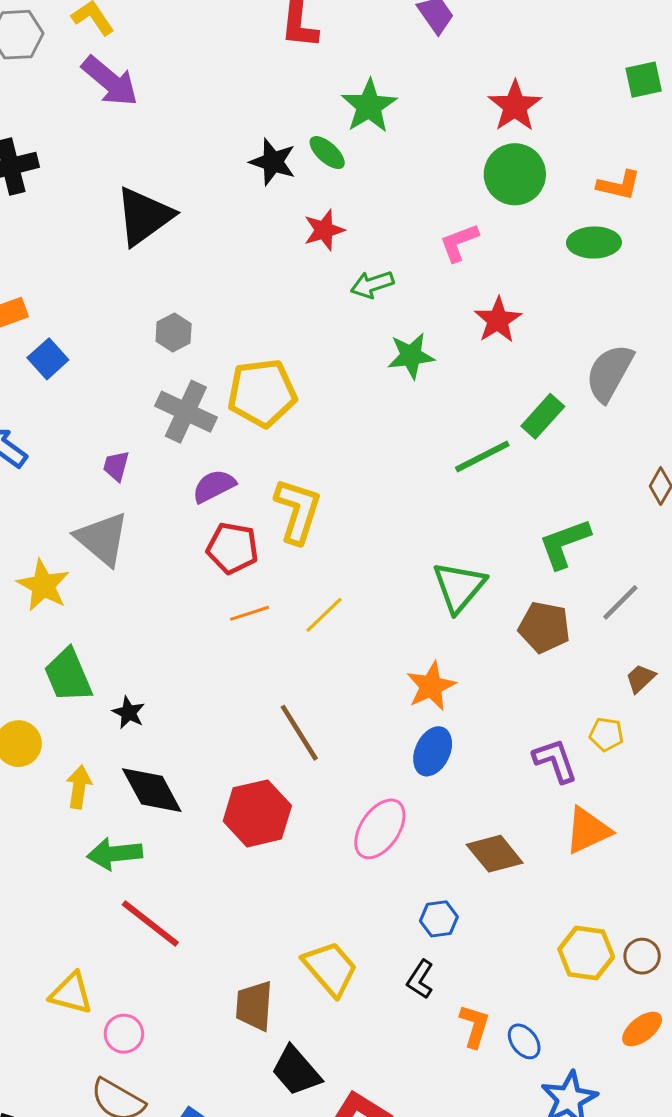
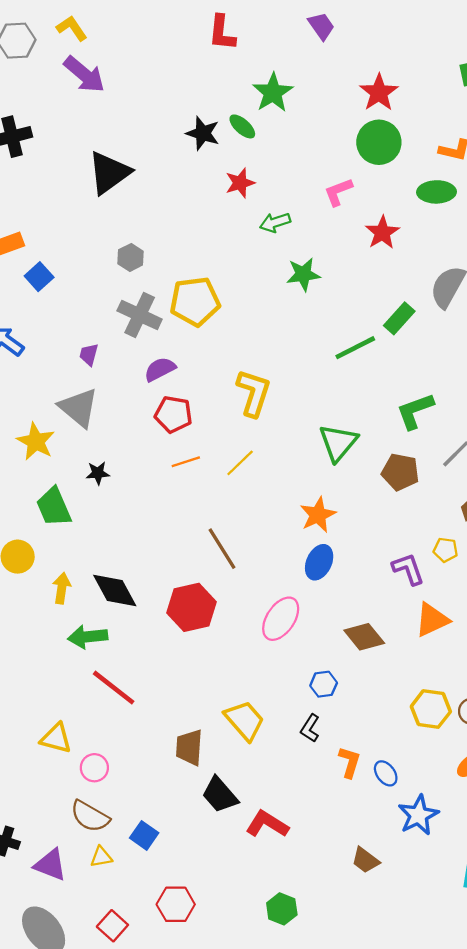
red star: (498, 320) -> (382, 233), moved
yellow L-shape: (298, 511) -> (254, 393), moved
black star: (129, 713) -> (98, 473), moved, turned -30

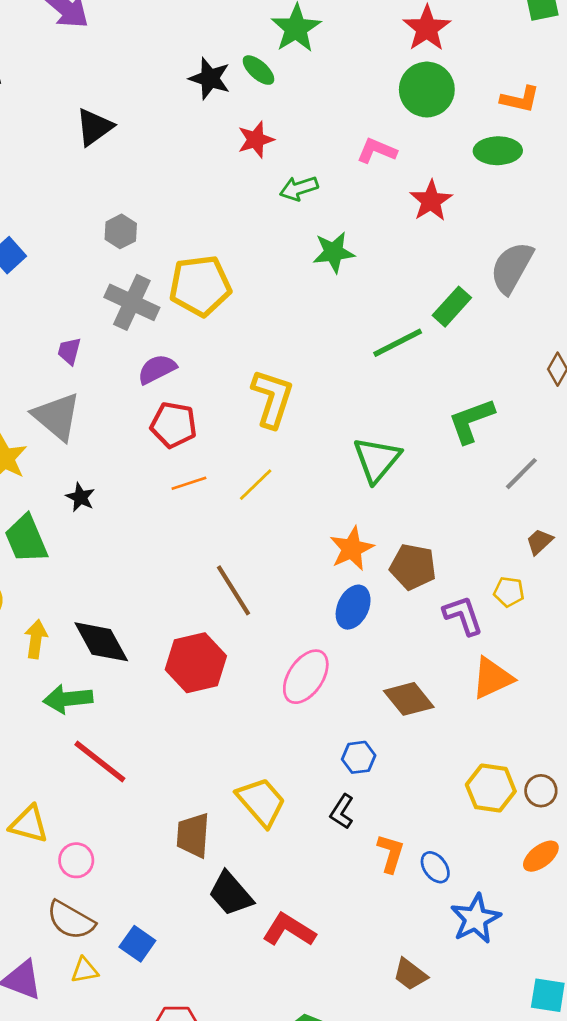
black triangle: (109, 173) -> (94, 127), size x0.7
pink L-shape: (338, 192) -> (377, 151), turned 44
brown pentagon: (400, 472) -> (413, 567), moved
black star: (98, 473) -> (80, 497), turned 30

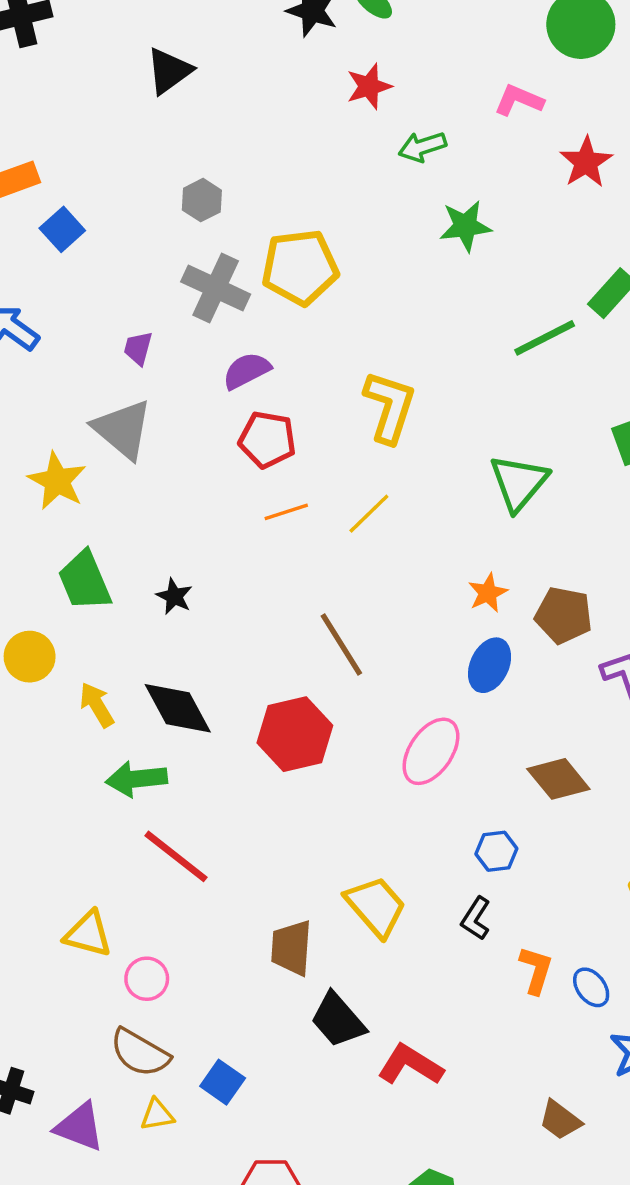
black star: (80, 497) -> (174, 596), moved
orange star: (352, 549) -> (488, 593), size x0.7
yellow arrow: (36, 639) -> (97, 705), turned -39

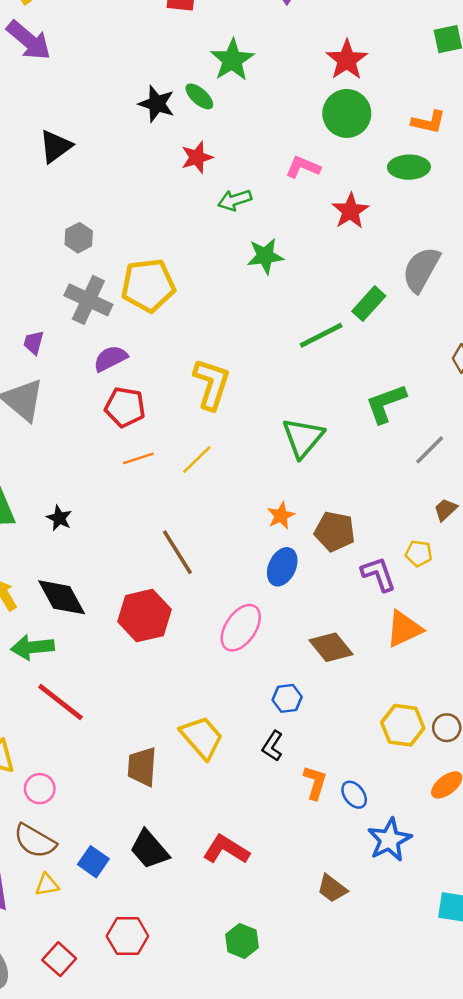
black trapezoid: (338, 1020) -> (149, 850), moved

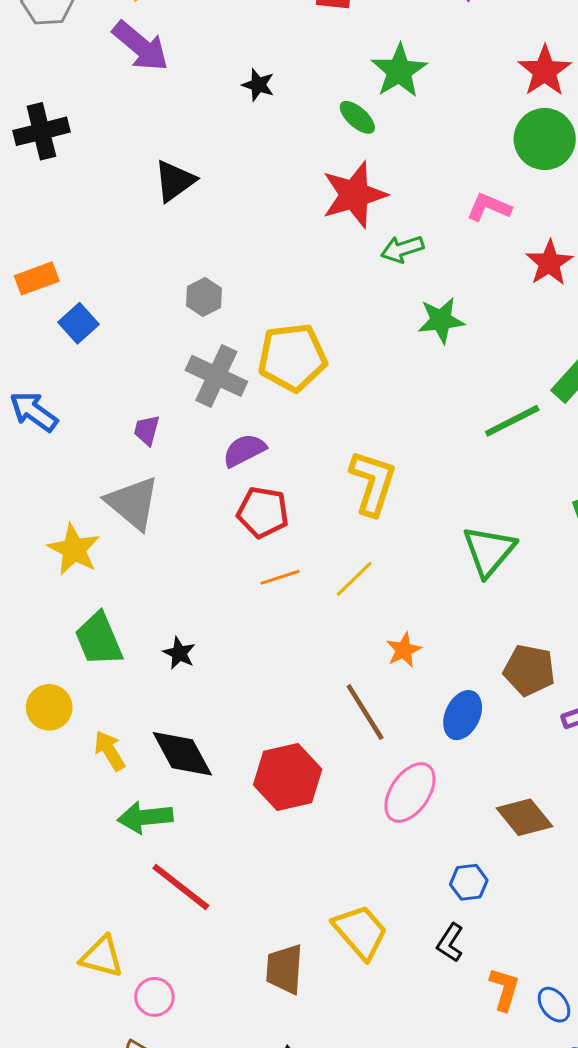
black star: (157, 104) -> (258, 85), moved, size x0.7
red star: (197, 157) -> (354, 195), size x1.6
orange star: (281, 516) -> (404, 650), moved
brown line: (177, 552) -> (365, 712), moved

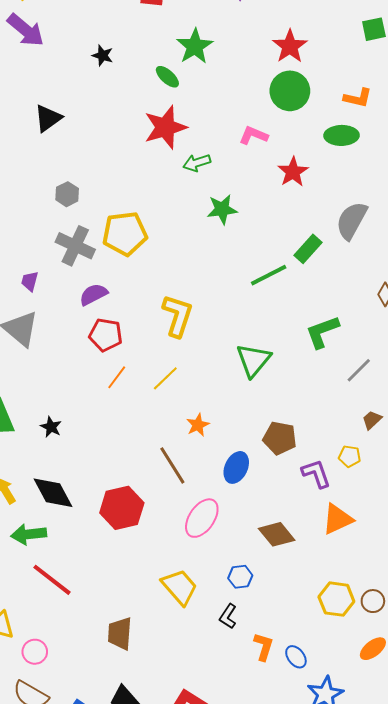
orange line: (280, 577) -> (117, 377), turned -35
yellow trapezoid: (360, 932) -> (180, 587), moved

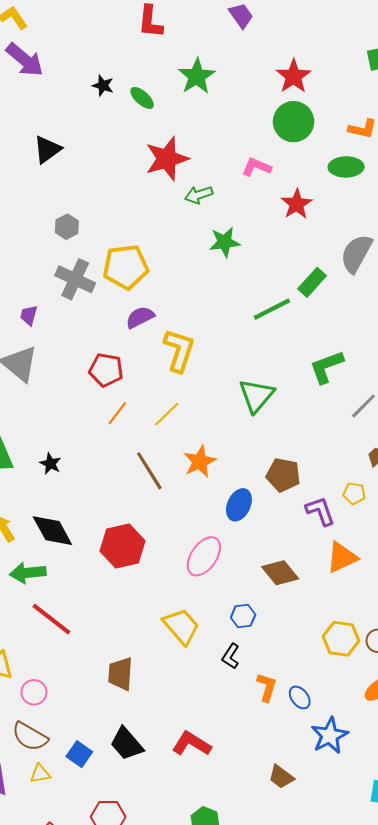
green ellipse: (167, 77) -> (142, 98), moved
purple semicircle: (93, 294) -> (140, 317), moved
orange star: (198, 425) -> (200, 462), size x1.4
brown line: (172, 465) -> (149, 471), moved

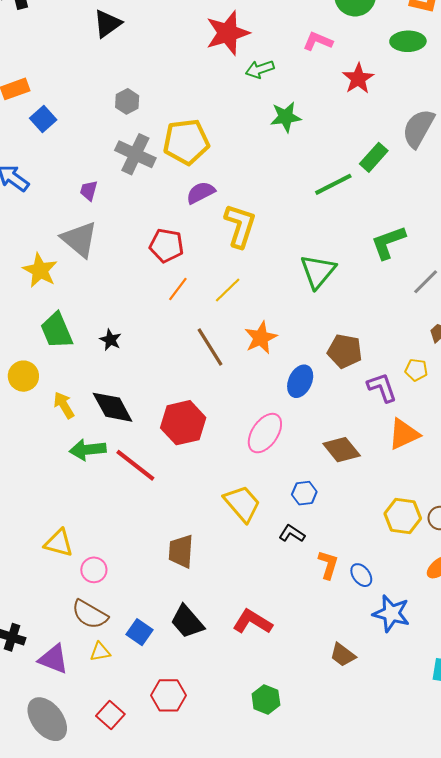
red line: (51, 619) -> (135, 465), moved
black L-shape: (231, 656) -> (292, 534), turned 90
blue star: (330, 736) -> (391, 613), turned -30

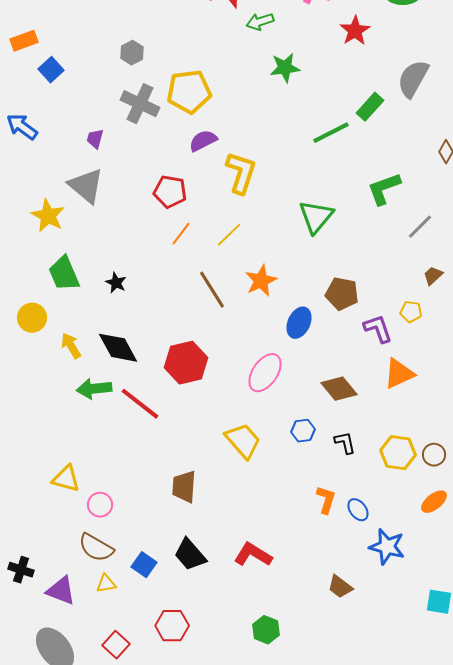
black L-shape: (292, 534) -> (345, 443), moved, turned 45

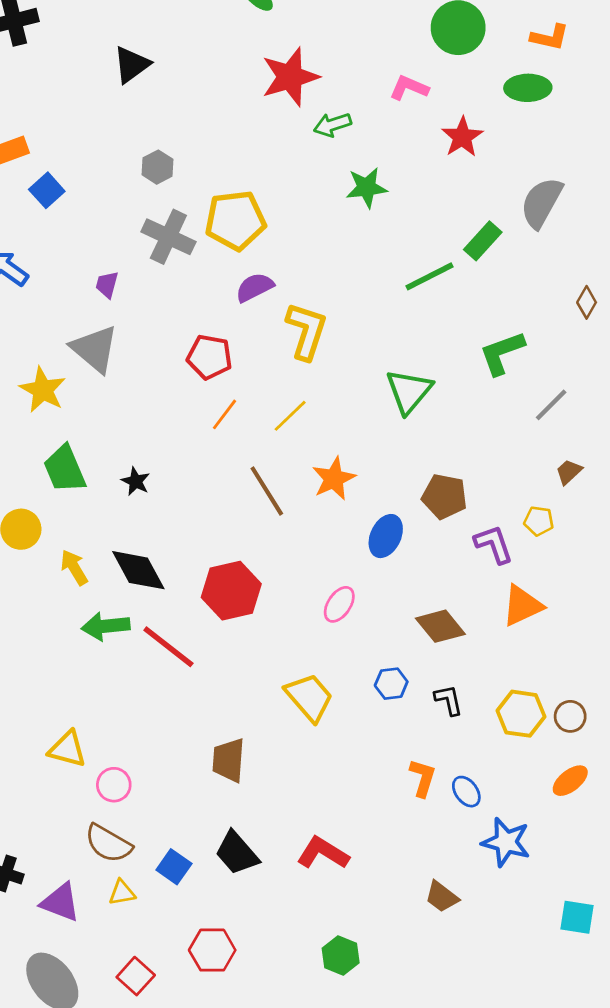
pink ellipse: (265, 373) -> (339, 604), size x0.7

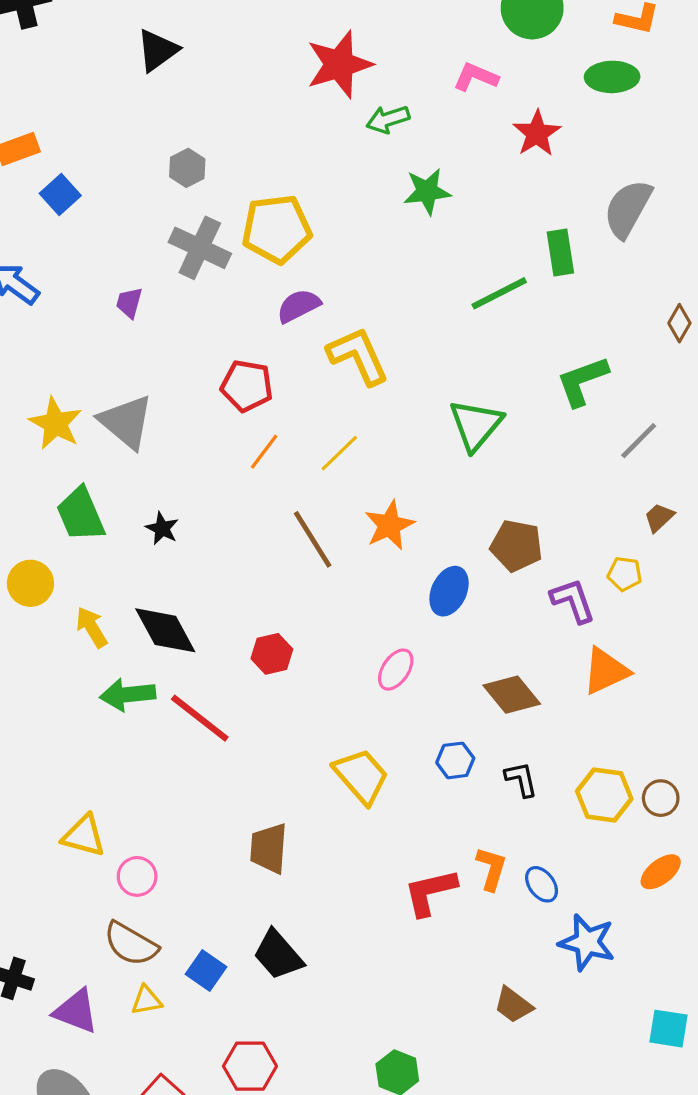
green rectangle: (483, 241) -> (560, 253), turned -51
yellow L-shape: (306, 331) -> (358, 356), turned -42
gray triangle: (95, 349) -> (126, 422), moved
red hexagon: (231, 591) -> (272, 654), size x0.6
red L-shape: (323, 853) -> (430, 892), moved, turned -45

